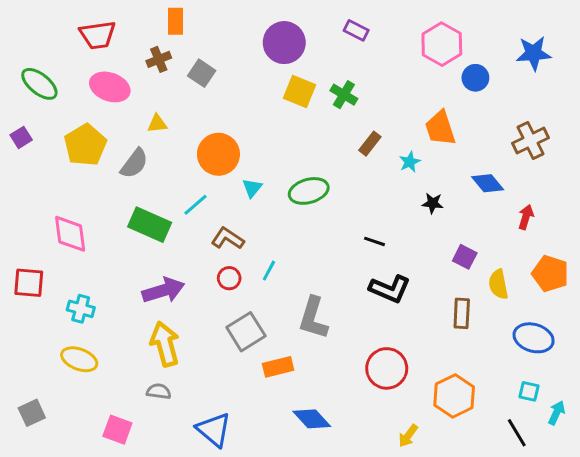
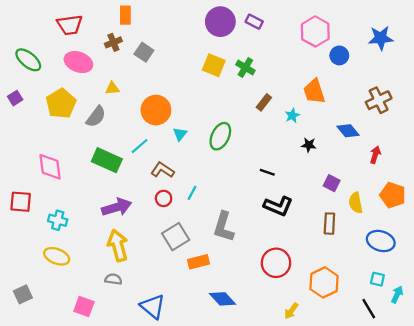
purple circle: (284, 43) -> (220, 22), moved
green ellipse: (309, 191) -> (220, 136), turned -48

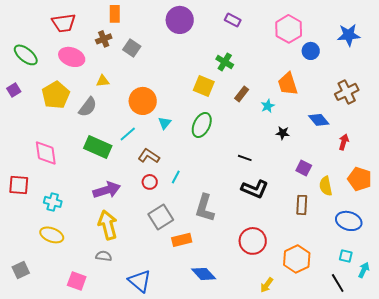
purple circle: (220, 22) -> (180, 20), moved
yellow square: (214, 65) -> (204, 86), moved

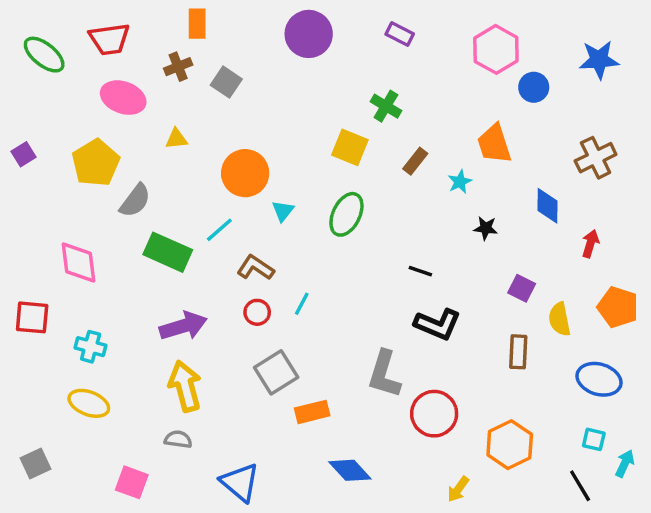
green ellipse: (26, 55) -> (44, 55), moved
gray semicircle: (88, 107) -> (135, 201), moved
blue diamond: (319, 120) -> (547, 206), turned 40
gray L-shape: (205, 208) -> (384, 374), moved

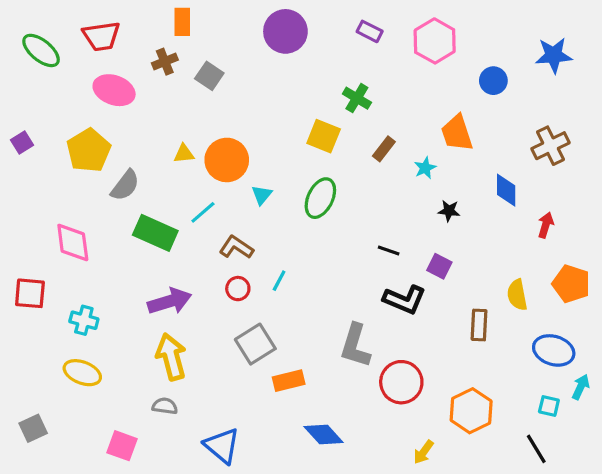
pink hexagon: (496, 49) -> (435, 41), moved
yellow triangle: (176, 139) -> (184, 154), moved
purple square: (522, 288) -> (439, 266), moved
cyan arrow: (625, 463) -> (581, 387), moved

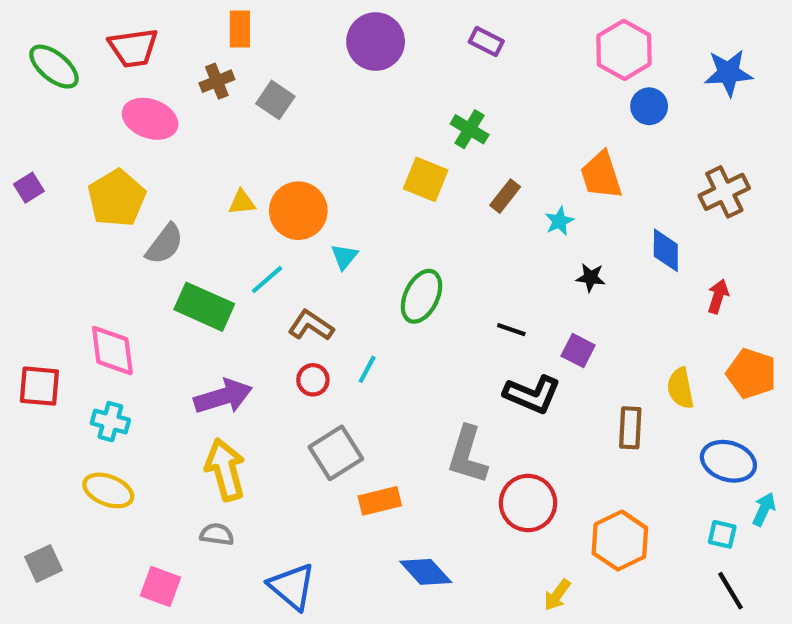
pink hexagon: (435, 41) -> (624, 50), moved
green ellipse: (320, 198) -> (421, 296), moved
pink diamond: (73, 243) -> (112, 351), moved
black line: (536, 449) -> (731, 591), moved

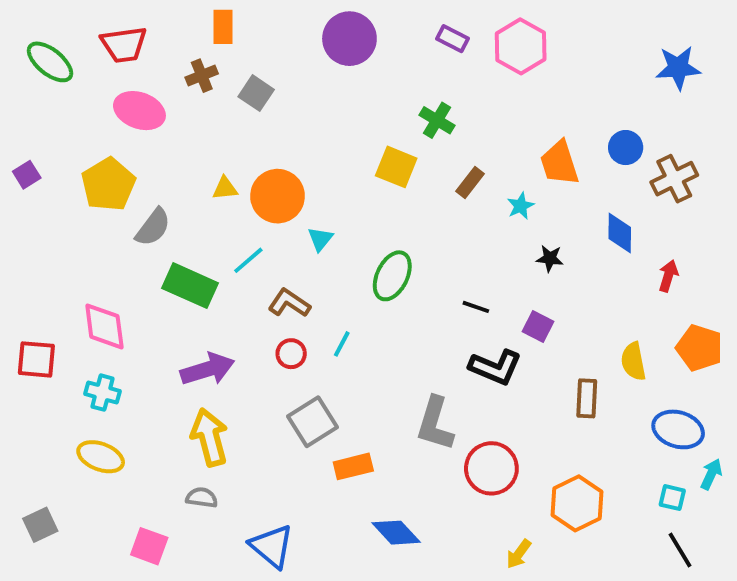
pink hexagon: (624, 50) -> (521, 46), moved
blue circle: (649, 106) -> (626, 148), moved

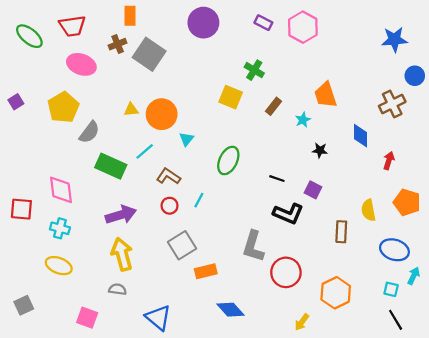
gray square: (256, 93) -> (149, 54), size x1.6
blue circle: (626, 148) -> (415, 76), moved

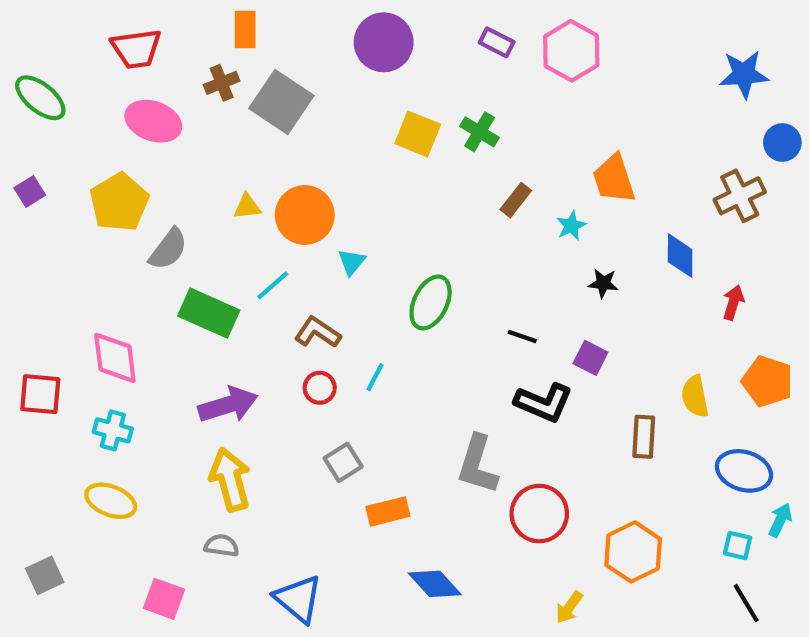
green ellipse: (29, 36) -> (40, 98), moved
yellow square: (231, 97) -> (418, 134), moved
gray square: (182, 245) -> (343, 462), size x0.7

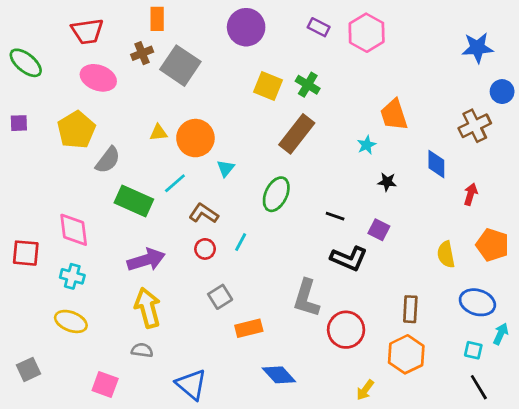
purple square: (30, 192) -> (19, 123), turned 30
brown rectangle: (516, 200) -> (297, 134), moved, size x1.8
brown rectangle: (644, 437) -> (410, 309), moved

